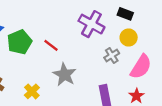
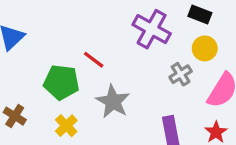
green pentagon: (20, 42) -> (61, 82), moved, turned 30

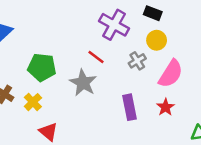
red line: (94, 60) -> (96, 57), moved
yellow cross: (66, 126) -> (33, 102), moved

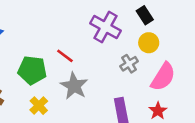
black rectangle: (153, 13) -> (145, 15), turned 36
red line: (96, 57) -> (65, 56), moved
yellow cross: (33, 102) -> (39, 106), moved

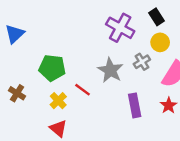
red line: (65, 56) -> (83, 90), moved
gray star: (74, 86) -> (110, 70), moved

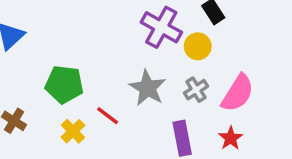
yellow circle: (160, 42) -> (198, 46), moved
gray cross: (142, 62) -> (196, 90), moved

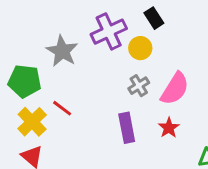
purple cross: (161, 27) -> (109, 32), turned 36
gray star: (147, 88) -> (62, 51), moved
yellow cross: (73, 131) -> (32, 122), size x1.4

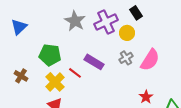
gray star: (62, 51) -> (75, 21), moved
purple rectangle: (127, 128) -> (94, 62), moved, turned -48
red star: (169, 128) -> (146, 97), moved

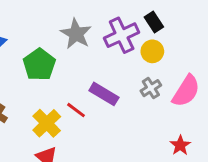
black rectangle: (136, 13) -> (154, 22), moved
green pentagon: (50, 55) -> (39, 65), moved, turned 30

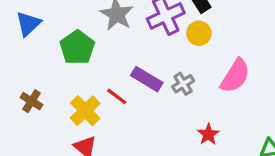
gray cross: (151, 88) -> (183, 84), moved
red star: (180, 145) -> (208, 134), moved

